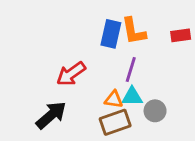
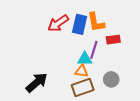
red rectangle: (181, 35) -> (113, 40), moved
red arrow: (71, 74) -> (58, 23), moved
cyan triangle: (132, 97) -> (85, 59), moved

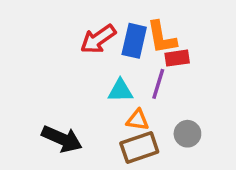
red rectangle: (113, 40) -> (177, 58), moved
cyan triangle: (85, 59) -> (120, 91), moved
black arrow: (37, 82) -> (62, 139), turned 65

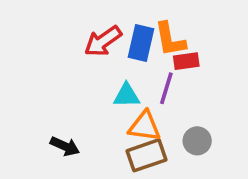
orange triangle: (138, 120) -> (145, 126), size x1.4
black arrow: (62, 139) -> (65, 146), size x0.7

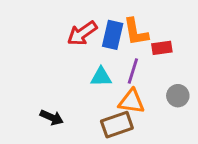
red rectangle: (186, 61) -> (162, 48), moved
orange triangle: (145, 126) -> (131, 101), moved
gray circle: (197, 141) -> (178, 96), moved

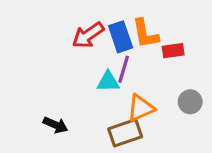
blue rectangle: (113, 35) -> (121, 37), turned -32
purple line: (133, 71) -> (124, 69), moved
orange triangle: (131, 101) -> (141, 108), turned -32

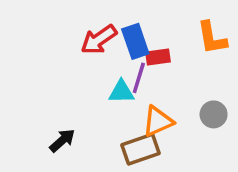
orange L-shape: (145, 34) -> (212, 38), moved
red rectangle: (173, 51) -> (158, 57), moved
black arrow: (56, 125) -> (62, 140), turned -65

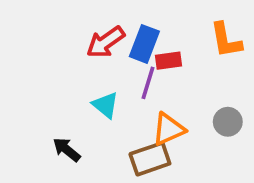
blue rectangle: (135, 41) -> (144, 44), turned 40
cyan triangle: (121, 92) -> (105, 105), moved, turned 40
black arrow: (62, 140) -> (67, 150), turned -100

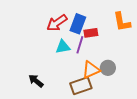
cyan triangle: (105, 105) -> (63, 47), moved, turned -49
gray circle: (228, 122) -> (108, 68), moved

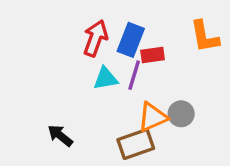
red arrow: (57, 23) -> (95, 38), turned 145

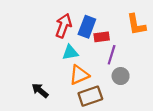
purple line: (134, 75) -> (112, 55), moved
orange triangle: (153, 117) -> (79, 75), moved

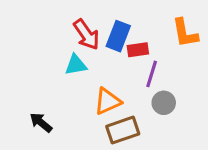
red arrow: (64, 26) -> (86, 35), turned 125
cyan triangle: (70, 53) -> (76, 65), moved
black arrow: (40, 91) -> (41, 123), moved

